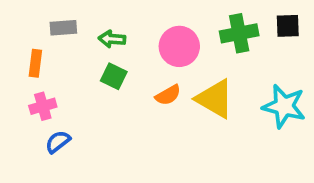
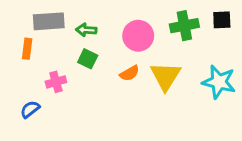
gray rectangle: (63, 28) -> (49, 21), size x1.5
yellow triangle: (215, 99) -> (166, 76), turned 32
pink cross: (43, 106) -> (56, 82), moved
blue semicircle: (58, 142) -> (30, 109), moved

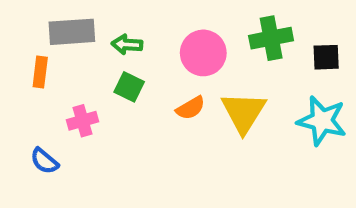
black square: (222, 20) -> (326, 57), moved
blue semicircle: (30, 109) -> (44, 161), turned -102

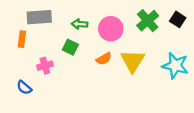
green cross: (271, 38) -> (148, 21), turned -30
green arrow: (127, 44) -> (80, 24), moved
black square: (326, 57) -> (178, 19), moved, turned 35

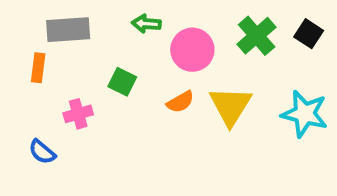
green arrow: (80, 24) -> (146, 24), moved

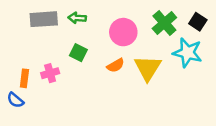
green arrow: (146, 24) -> (77, 18), moved
orange rectangle: (38, 68) -> (24, 78), moved
cyan star: (305, 114) -> (188, 53), moved
blue semicircle: (42, 152) -> (15, 100), moved

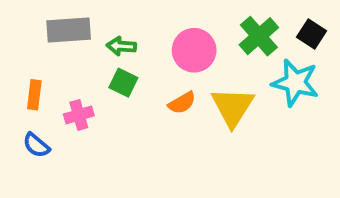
green arrow: (77, 18) -> (121, 46), moved
orange rectangle: (24, 78) -> (34, 95), moved
blue semicircle: (15, 100) -> (36, 145), moved

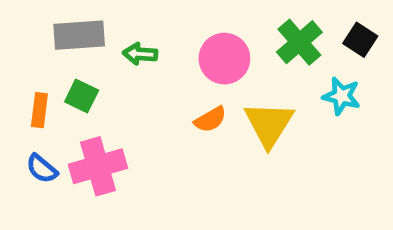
green square: (123, 83) -> (82, 96), moved
cyan star: (295, 83) -> (342, 96), size x0.7
pink cross: (79, 115) -> (98, 166), moved, size x1.6

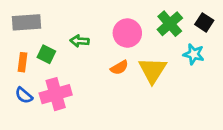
gray rectangle: (79, 35) -> (26, 22), moved
green arrow: (140, 54) -> (80, 41), moved

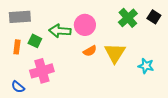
pink circle: (127, 33) -> (85, 25), moved
green arrow: (80, 41) -> (60, 31), size x1.5
cyan star: (194, 54) -> (146, 66), moved
blue semicircle: (24, 95) -> (18, 87), moved

